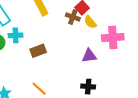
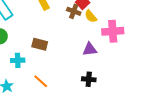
cyan cross: (16, 35) -> (18, 60), moved
brown rectangle: (38, 51) -> (40, 44), turned 35

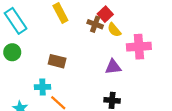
cyan cross: (18, 60) -> (43, 87), moved

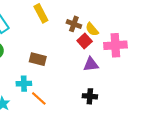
red square: (105, 14) -> (85, 41), moved

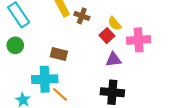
brown cross: (74, 24) -> (82, 16), moved
cyan cross: (24, 84) -> (45, 79), size x1.6
black cross: (90, 96) -> (112, 92), size x1.5

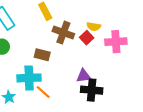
brown cross: (82, 16) -> (63, 33), moved, size x1.5
yellow semicircle: (115, 24) -> (94, 26), turned -40
purple triangle: (113, 60) -> (84, 76), moved

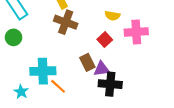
brown cross: (63, 33) -> (66, 22), moved
red square: (87, 38) -> (105, 40), moved
brown rectangle: (42, 55) -> (87, 62), moved, turned 49

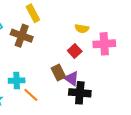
brown cross: (66, 22) -> (22, 36), moved
purple triangle: (102, 69) -> (72, 79), turned 42
cyan cross: (43, 71) -> (17, 81), size x0.7

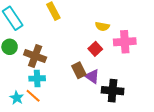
brown cross: (22, 36) -> (35, 56), moved
black cross: (80, 93) -> (113, 91), moved
orange line: (31, 95) -> (33, 96), moved

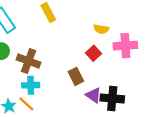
purple triangle: (92, 76) -> (93, 95), moved

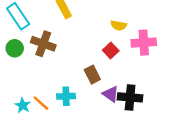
brown cross: (29, 61) -> (43, 44), moved
cyan cross: (31, 85) -> (66, 96), moved

